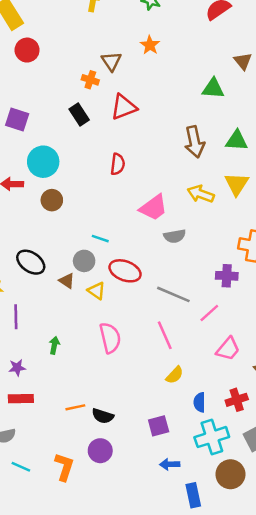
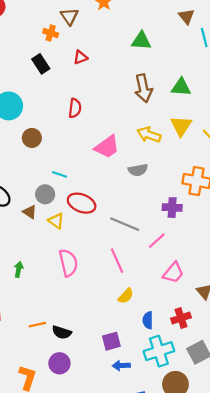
green triangle: (213, 88) -> (141, 41), moved
red triangle: (124, 107) -> (80, 57), size x0.6
brown circle: (52, 200) -> (32, 138), moved
gray semicircle: (175, 236) -> (138, 170), moved
blue arrow: (170, 464) -> (121, 366), moved

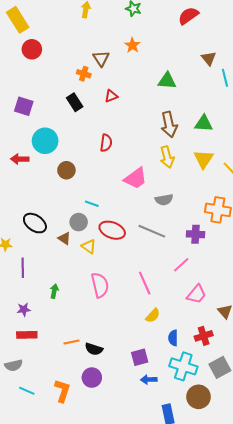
yellow arrow: (149, 135) -> (167, 157), moved, turned -125
gray line: (125, 224) -> (152, 231), moved
cyan cross: (159, 351) -> (183, 366), turned 36

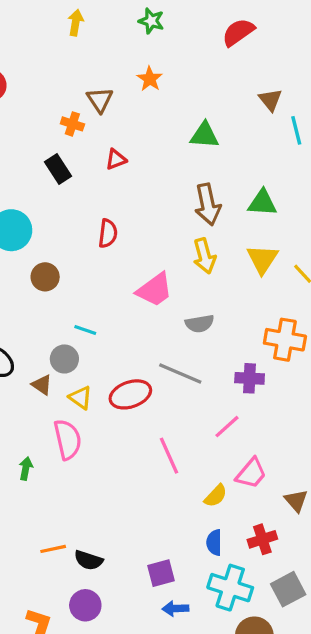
red ellipse: (112, 230) -> (130, 394), moved, turned -40
pink semicircle: (100, 285) -> (68, 439), moved
yellow semicircle: (153, 316) -> (216, 496), moved

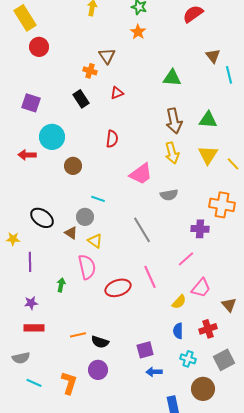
orange star: (150, 79) -> (138, 32), moved
gray line: (180, 373) -> (142, 230), moved, turned 36
red ellipse: (130, 394) -> (118, 288), moved
cyan cross: (230, 588) -> (188, 359), size x0.6

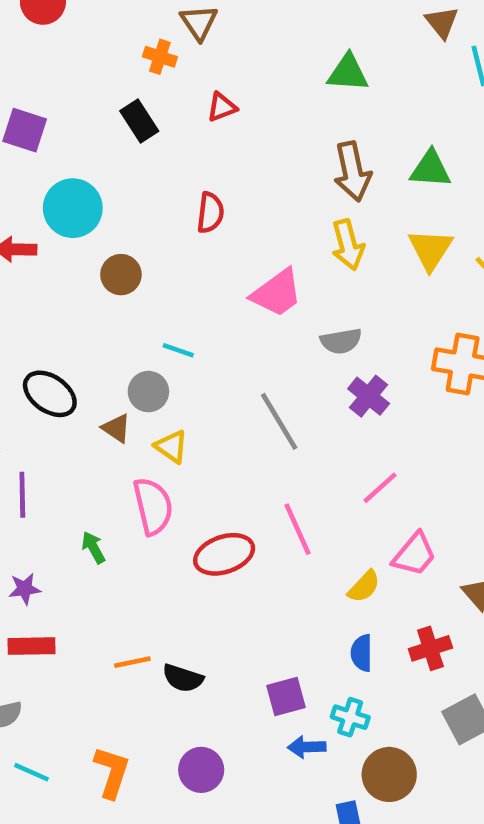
purple cross: (200, 229) -> (369, 396), moved, turned 36
green arrow: (61, 285) -> (93, 547), turned -40
cyan cross: (188, 359) -> (350, 717), moved
purple circle: (98, 370) -> (201, 770), moved
brown circle: (203, 389) -> (389, 774), moved

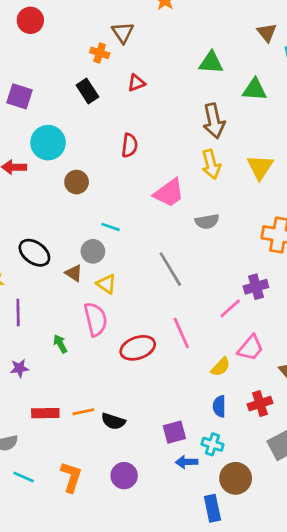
green triangle: (430, 169) -> (255, 90), moved
purple cross: (369, 396) -> (256, 287), moved, turned 35
red rectangle: (31, 646) -> (45, 413), moved

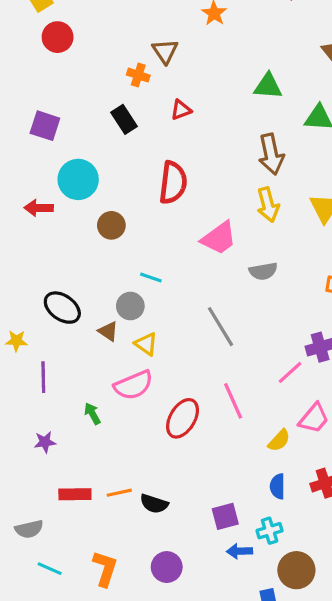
red semicircle: (130, 145) -> (173, 183), size x1.5
pink semicircle: (96, 319) -> (133, 385), turned 80
red ellipse: (138, 348) -> (183, 418), turned -40
cyan cross: (212, 444) -> (270, 531), turned -35

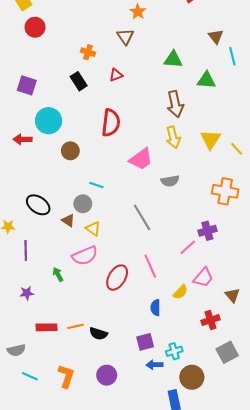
brown triangle: (165, 51) -> (125, 37), moved
blue semicircle: (277, 486) -> (156, 308), moved

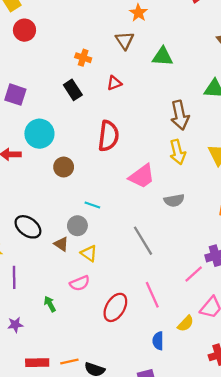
green triangle: (173, 59) -> (163, 57), moved
pink semicircle: (85, 256) -> (80, 283), size x0.7

